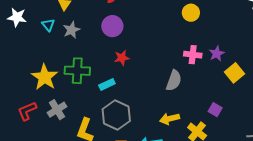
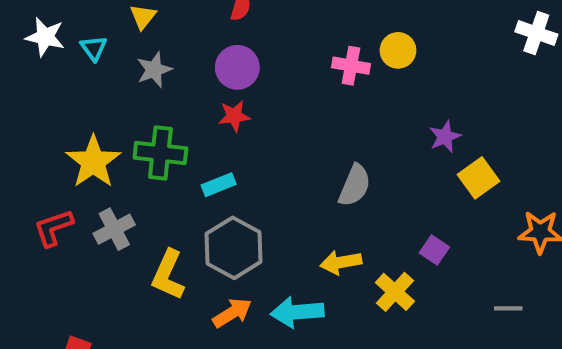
cyan triangle: (48, 25) -> (94, 48), moved
pink cross: (193, 55) -> (351, 66), moved
red star: (122, 58) -> (234, 116), moved

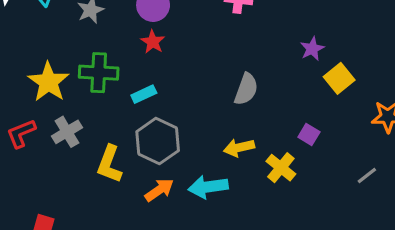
red star: (234, 116) -> (153, 42), turned -30
gray line: (508, 308) -> (367, 175), turned -35

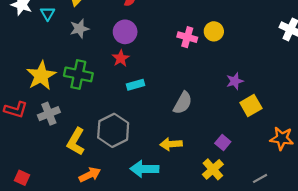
cyan rectangle: (144, 94) -> (135, 85), moved
red L-shape: (21, 133) -> (16, 110), turned -150
yellow cross: (281, 168) -> (213, 169), moved
orange arrow: (159, 190) -> (90, 175), moved

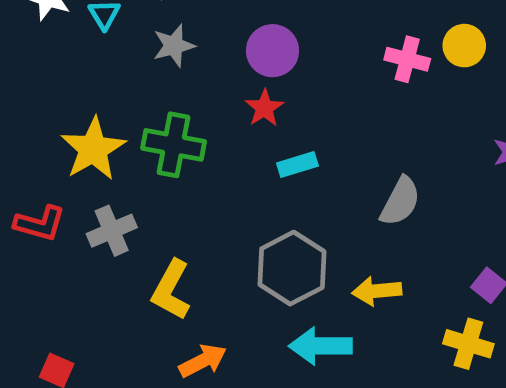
gray hexagon: (113, 130) -> (292, 268), moved
yellow cross: (213, 169) -> (468, 344), turned -30

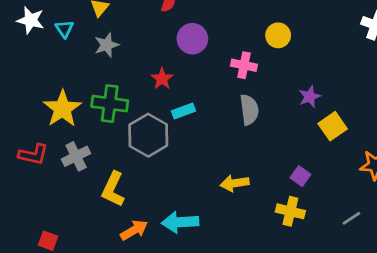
purple circle: (272, 51) -> (192, 39), moved
pink cross: (407, 59) -> (244, 65), moved
gray semicircle: (400, 201) -> (249, 110), moved, turned -32
gray hexagon: (292, 268) -> (148, 135), moved
cyan arrow: (320, 346) -> (180, 222), moved

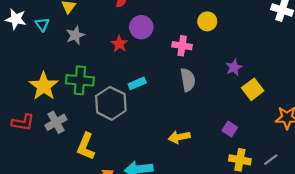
red star: (162, 79) -> (119, 44), moved
yellow cross: (290, 211) -> (240, 160), moved

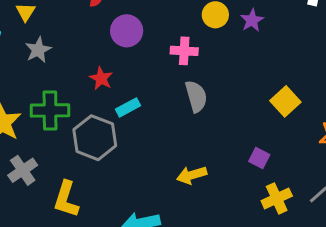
red star: (119, 44) -> (101, 78), moved
purple star: (234, 67) -> (252, 20), moved
yellow cross: (240, 160) -> (277, 198), turned -30

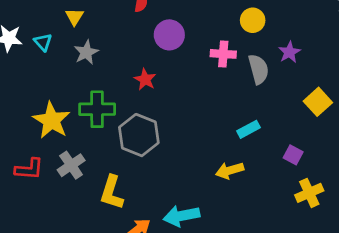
purple star: (252, 20) -> (289, 52), moved
gray semicircle: (196, 96) -> (258, 69), moved
cyan rectangle: (128, 107) -> (248, 129), moved

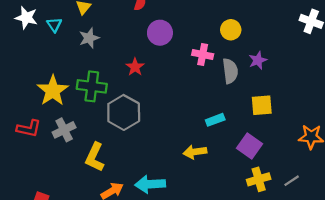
yellow square: (318, 102) -> (262, 105), moved, turned 30
purple square: (293, 155) -> (249, 146), size x1.5

